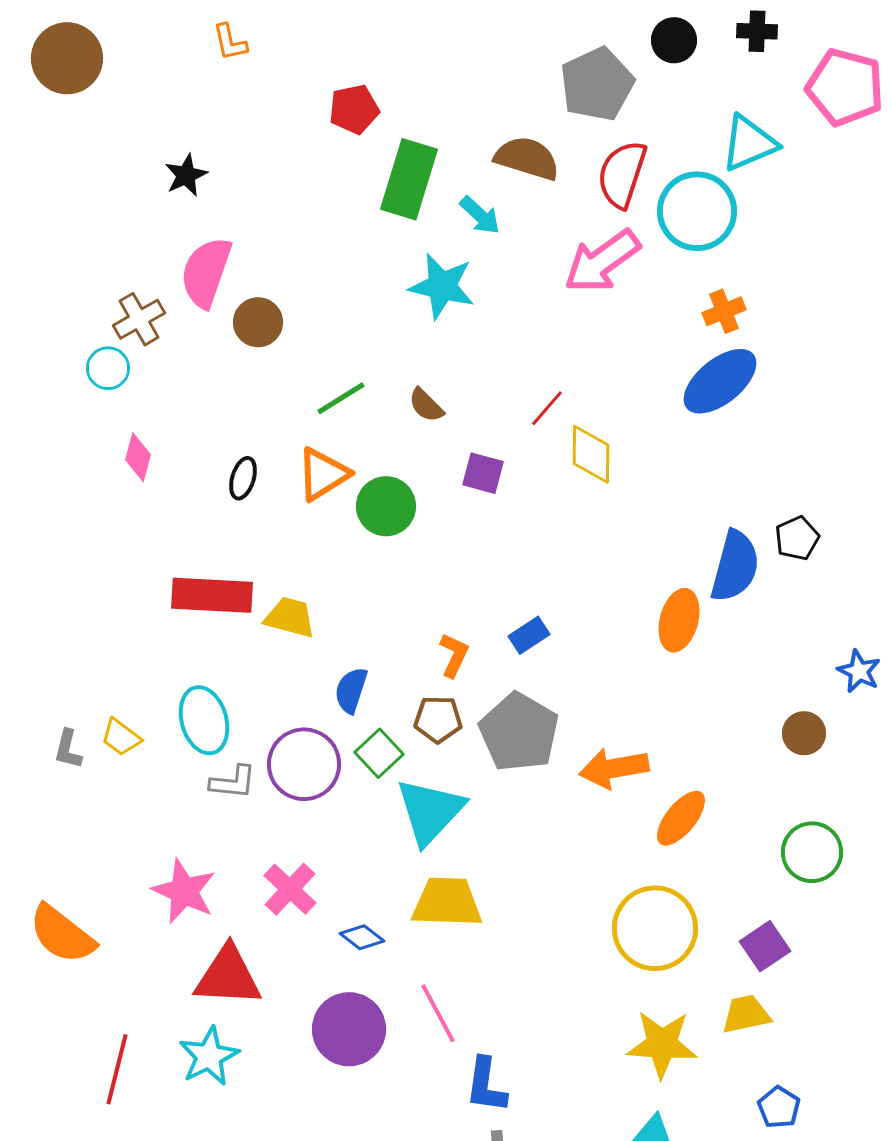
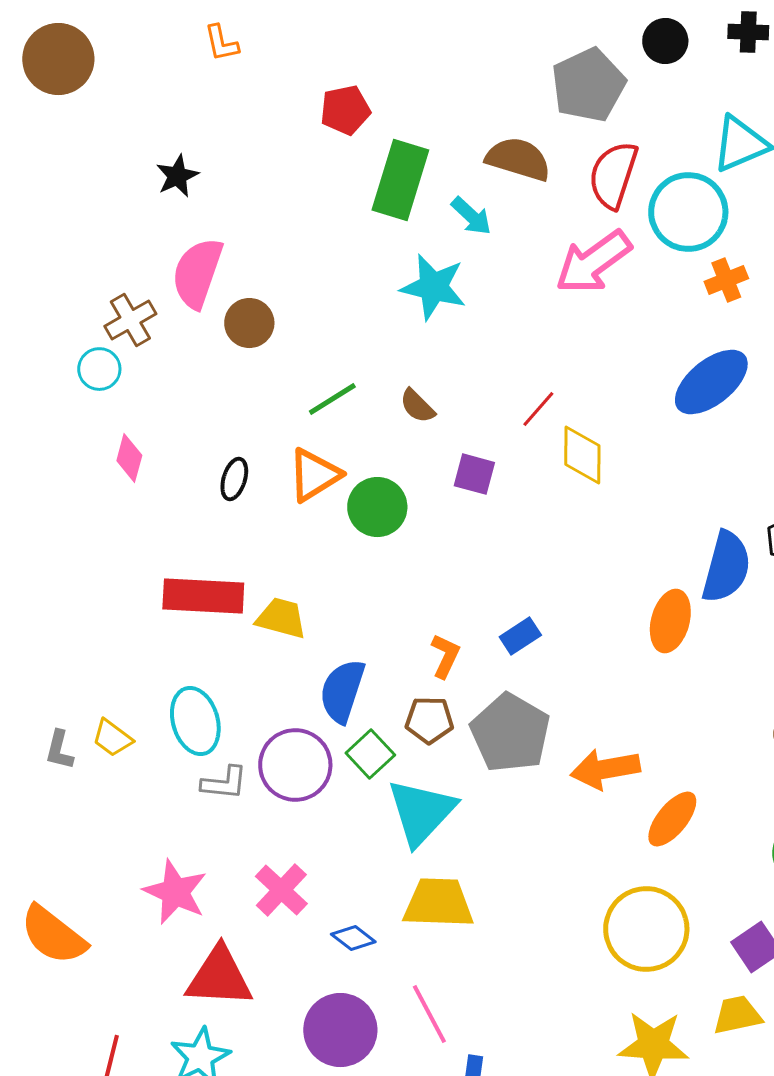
orange cross: (724, 311) -> (726, 280), moved
blue semicircle: (351, 690) -> (342, 691), size x1.4

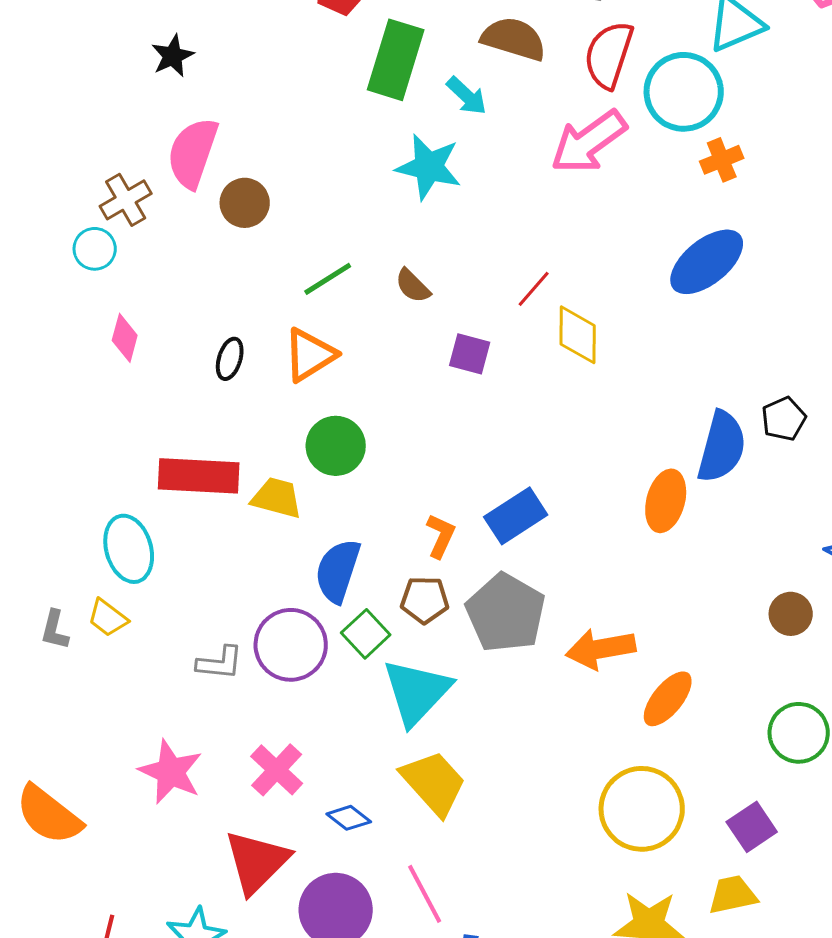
green circle: (377, 507) -> (336, 446), moved
blue rectangle: (520, 636) -> (516, 516), size x1.5
cyan ellipse: (195, 721) -> (129, 549), moved
yellow trapezoid: (438, 903) -> (434, 783), turned 46
red triangle: (219, 977) -> (257, 862), moved, turned -48

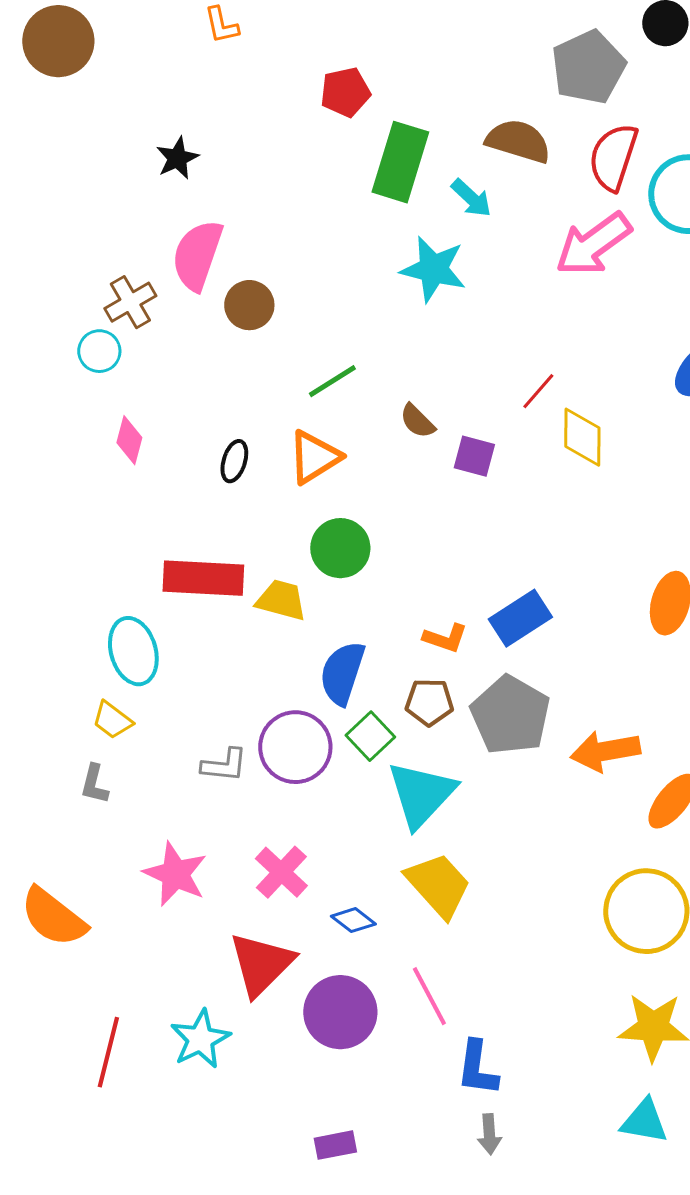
brown semicircle: (413, 286) -> (417, 421), moved
orange L-shape: (441, 536) -> (445, 638), turned 84
gray L-shape: (55, 630) -> (94, 784), moved

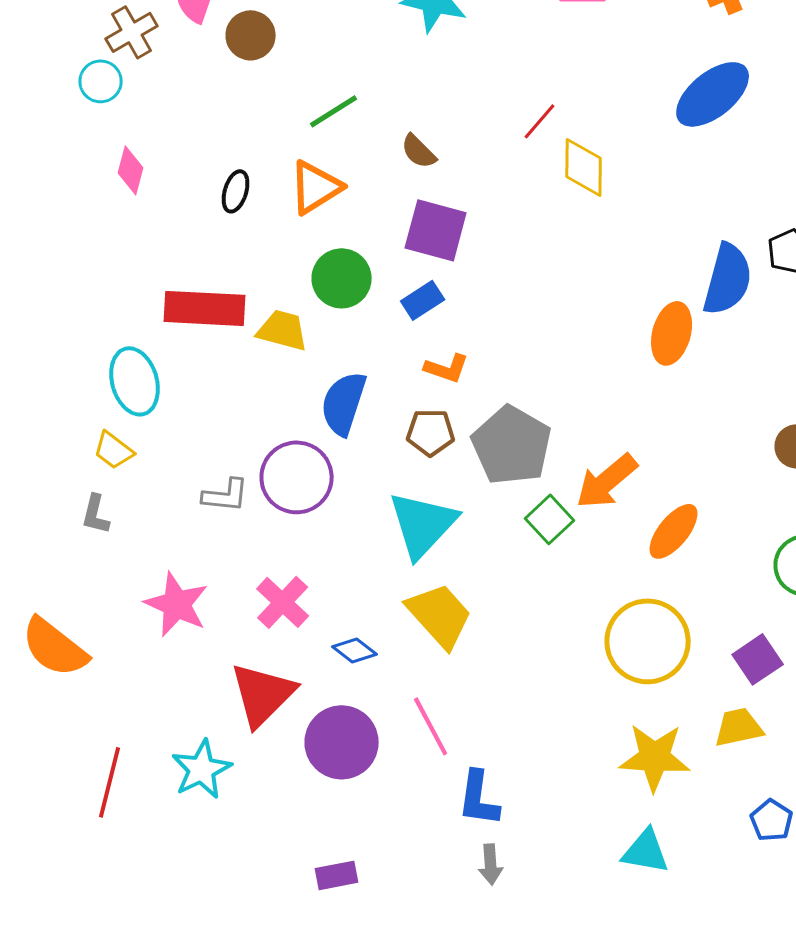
purple square: (474, 456) -> (436, 230), moved, size x1.5
blue rectangle: (520, 618) -> (423, 300), moved, size x0.7
green square: (370, 736) -> (550, 519), moved
orange arrow: (605, 751) -> (607, 481), turned -30

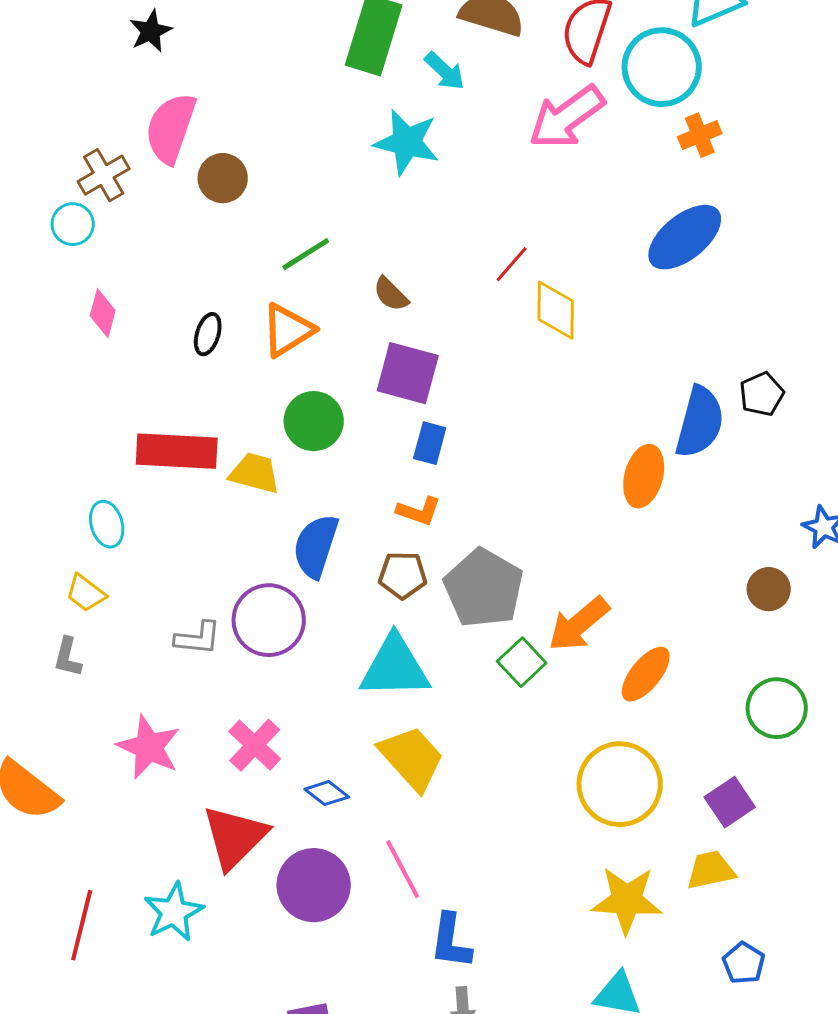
blue rectangle: (423, 300) -> (430, 443), moved, turned -42
cyan ellipse: (135, 381) -> (107, 524), size x0.7
cyan triangle: (423, 524) -> (395, 667), turned 46

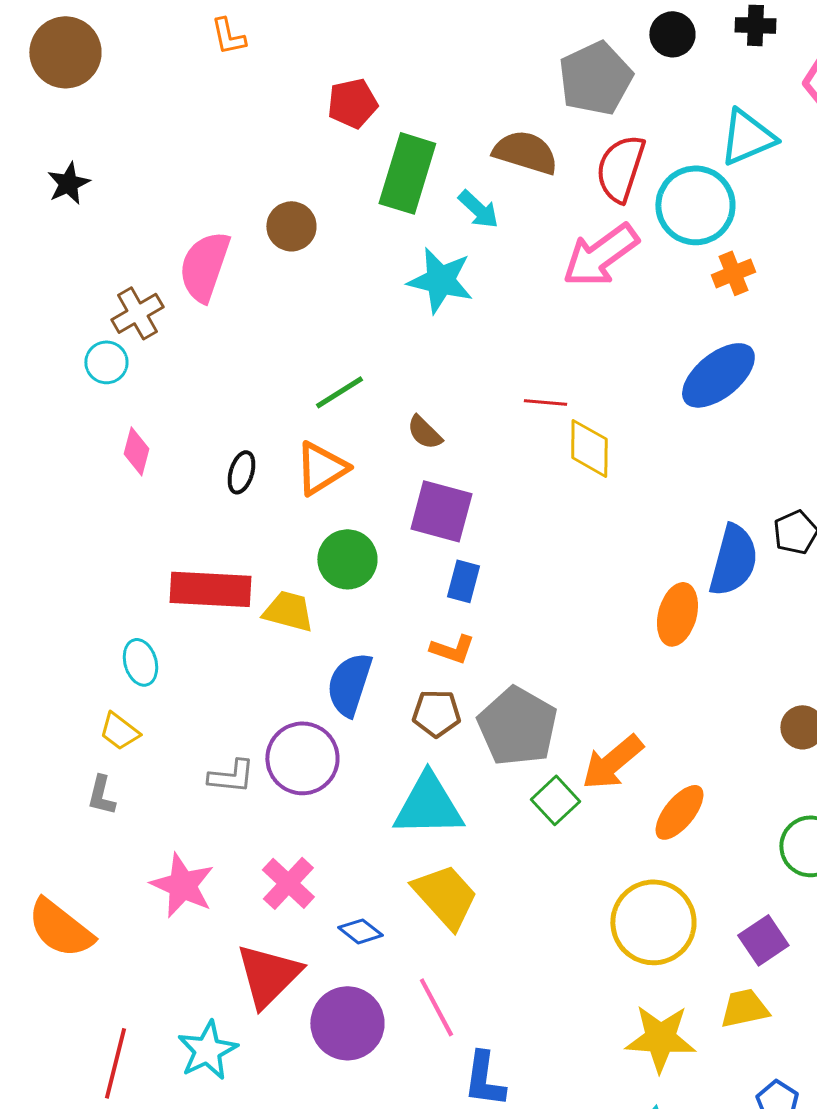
black star: (151, 31) -> (68, 183), moved
brown circle: (223, 178) -> (291, 226), moved
red line: (512, 264) -> (545, 402), turned 54

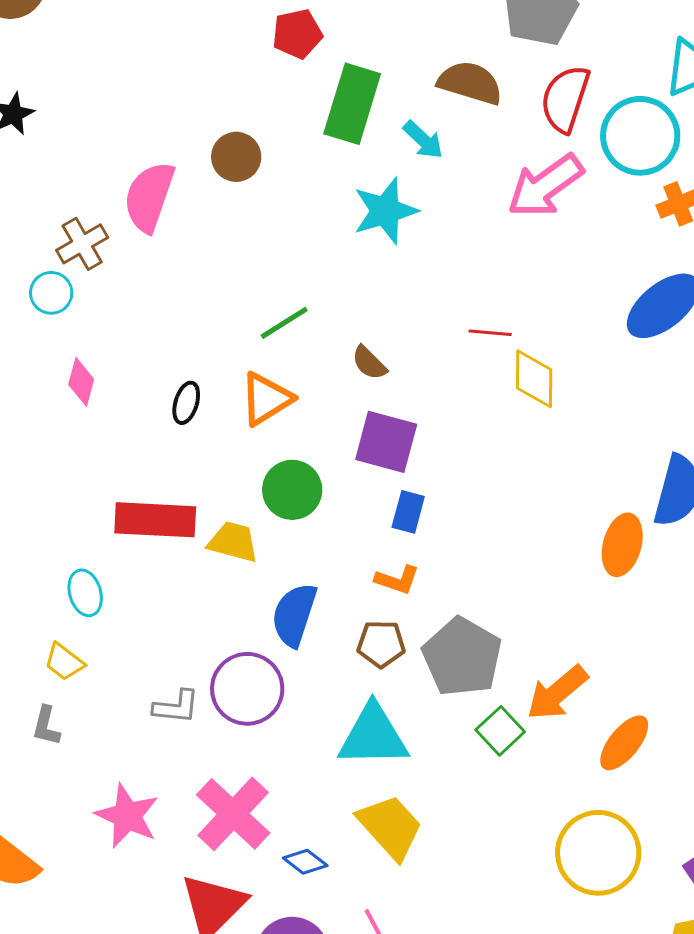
cyan star: (440, 280) -> (385, 211), turned -30
pink cross: (288, 883) -> (233, 814), size x1.4

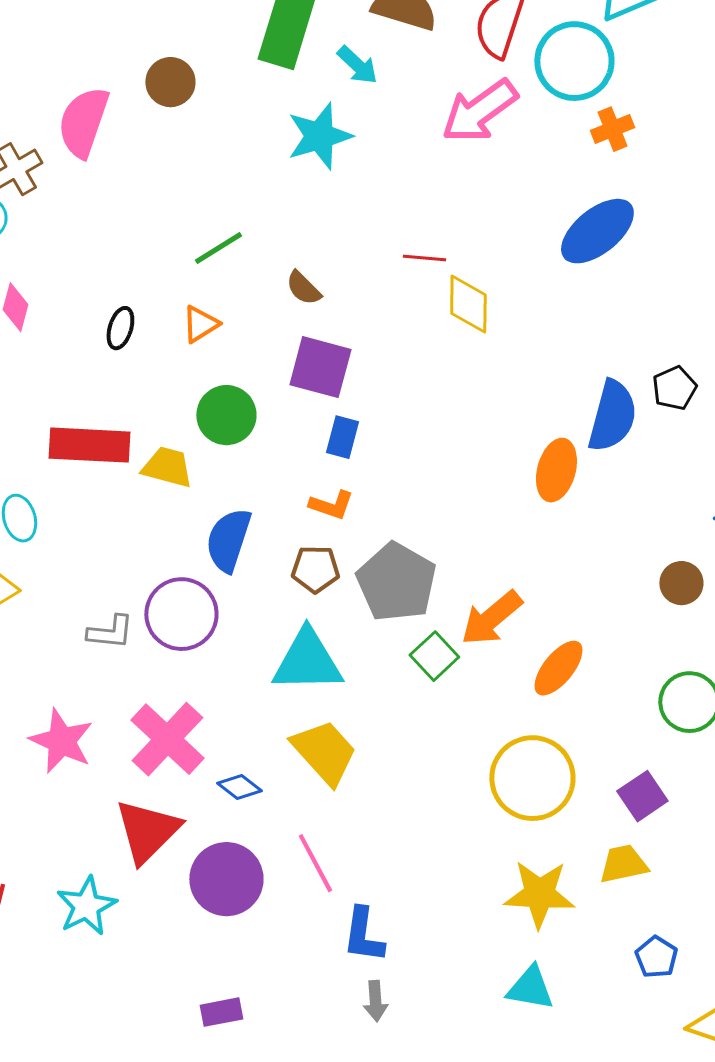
orange triangle: (266, 399) -> (200, 324), size x0.7

